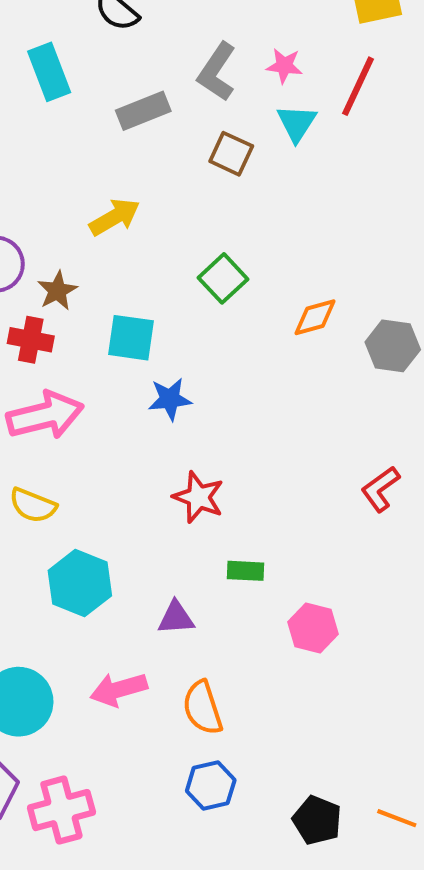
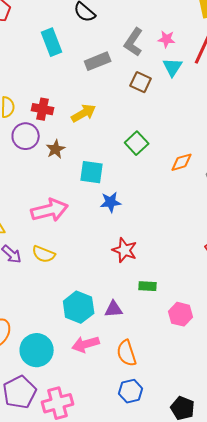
red cross: (31, 340) -> (43, 109), moved
cyan hexagon: (80, 583) -> (79, 307), moved

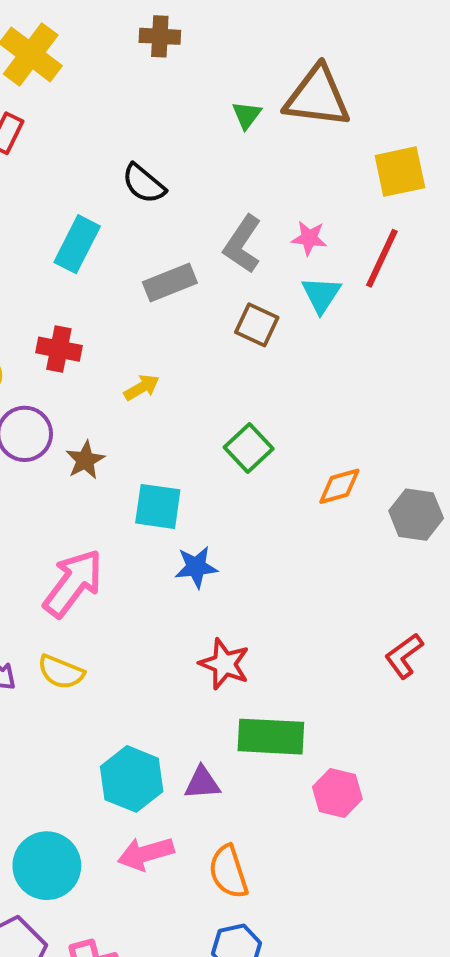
cyan rectangle: (52, 42) -> (77, 244), turned 48
red cross: (43, 109) -> (59, 349), moved
yellow arrow: (84, 113) -> (142, 387), size x0.7
pink arrow: (50, 210) -> (73, 583), turned -39
green rectangle: (148, 286) -> (271, 737), size x1.8

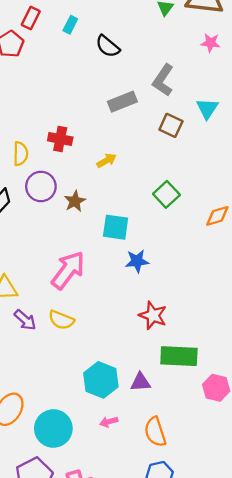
pink star: (309, 238) -> (211, 43), moved
cyan rectangle: (77, 244) -> (70, 25), moved, size x0.6
pink arrow: (146, 854) -> (109, 422), size x0.6

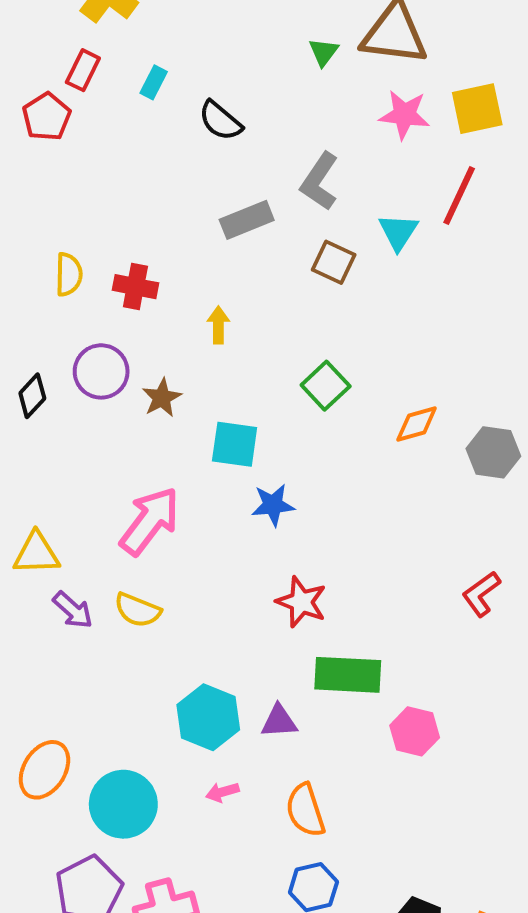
pink star: (211, 43) -> (404, 115), size x1.4
yellow semicircle: (21, 154) -> (69, 274), moved
yellow arrow: (107, 160) -> (218, 325), turned -60

